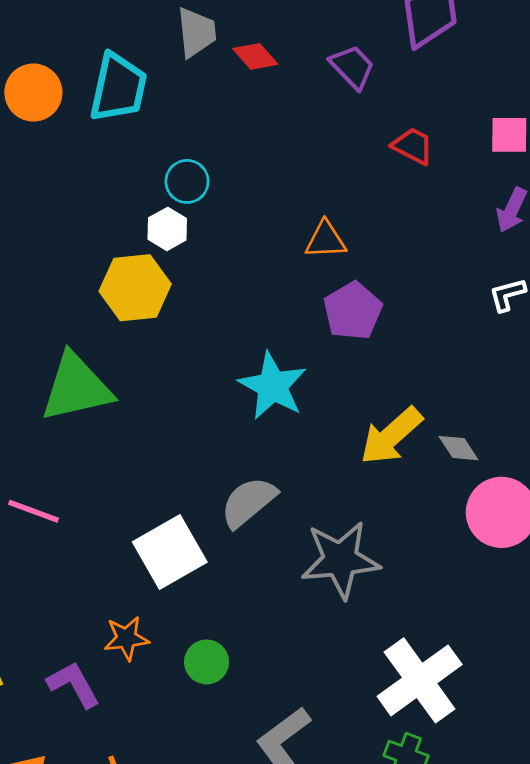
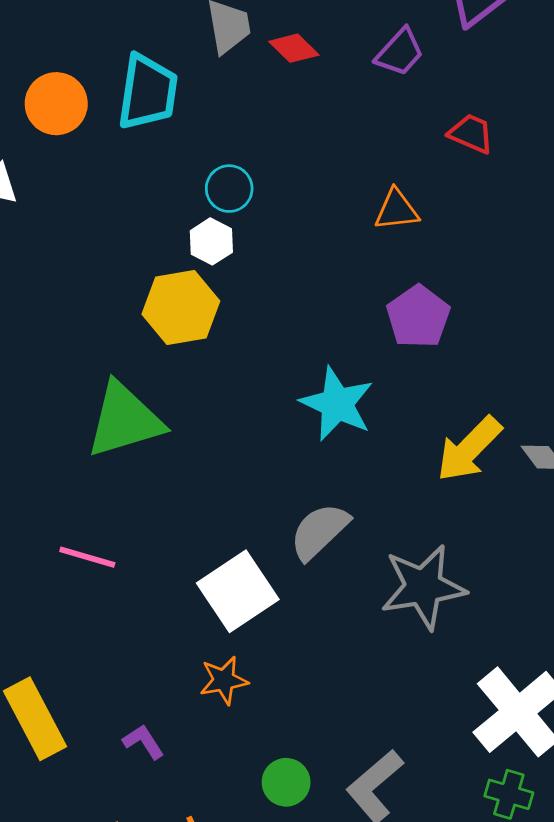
purple trapezoid: (352, 67) -> (400, 52), turned 90
orange triangle: (326, 240) -> (397, 210), moved
orange star: (126, 638) -> (224, 680), moved
green circle: (207, 662) -> (286, 782), moved
purple L-shape: (74, 684) -> (143, 742), size x0.7

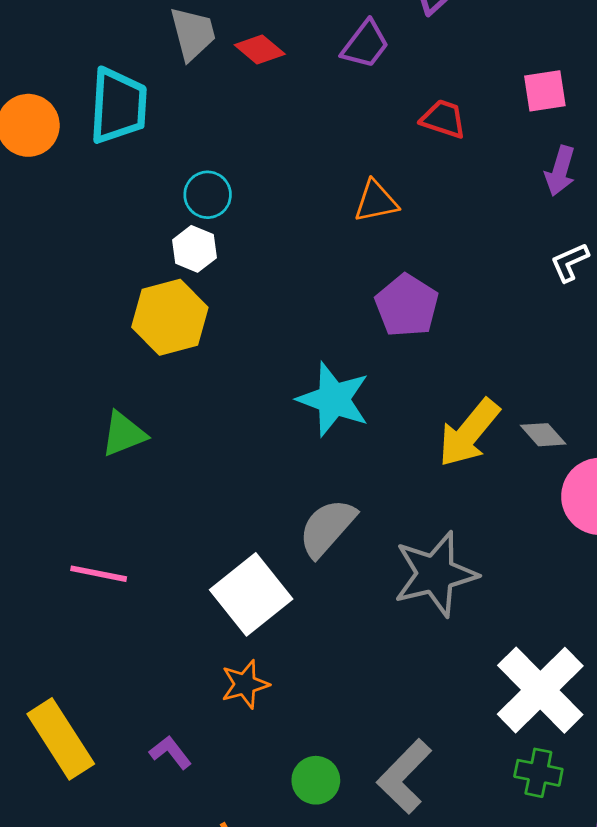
green triangle: (124, 420) -> (124, 434), size x0.6

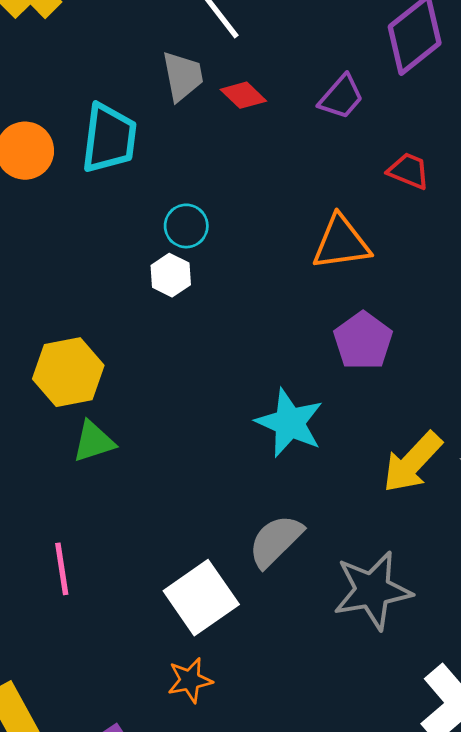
orange triangle: (376, 201) -> (341, 243), size x1.4
yellow hexagon: (170, 317) -> (68, 372), moved
pink line: (99, 574) -> (62, 569), turned 66

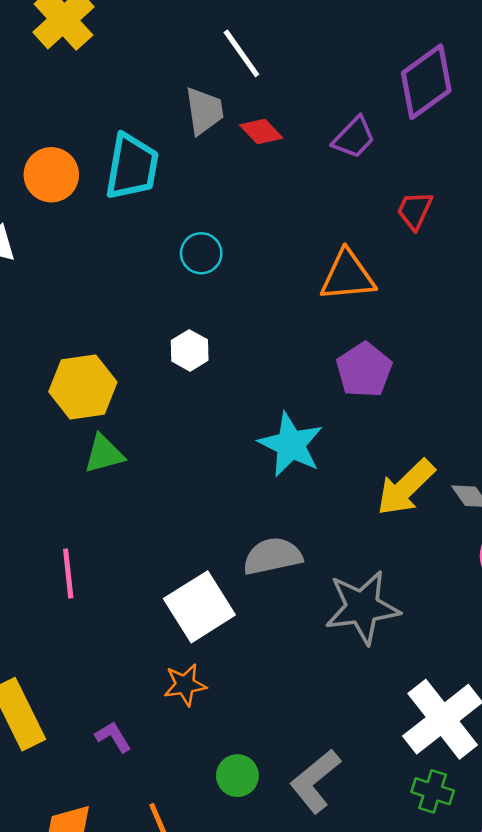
red trapezoid: (409, 171) -> (415, 211), turned -90
white hexagon: (171, 275) -> (190, 350), moved
gray semicircle: (276, 541) -> (272, 556), turned 30

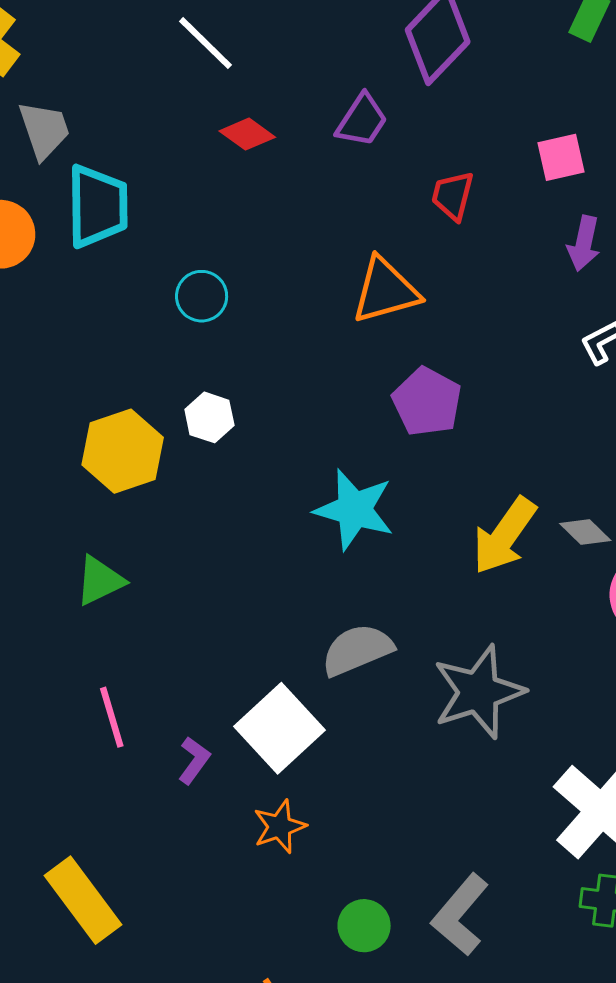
gray trapezoid: (204, 111) -> (44, 130), moved
yellow hexagon: (83, 387) -> (123, 451), moved
green triangle: (104, 454) -> (100, 581), moved
purple L-shape: (113, 737) -> (194, 760), moved, turned 78

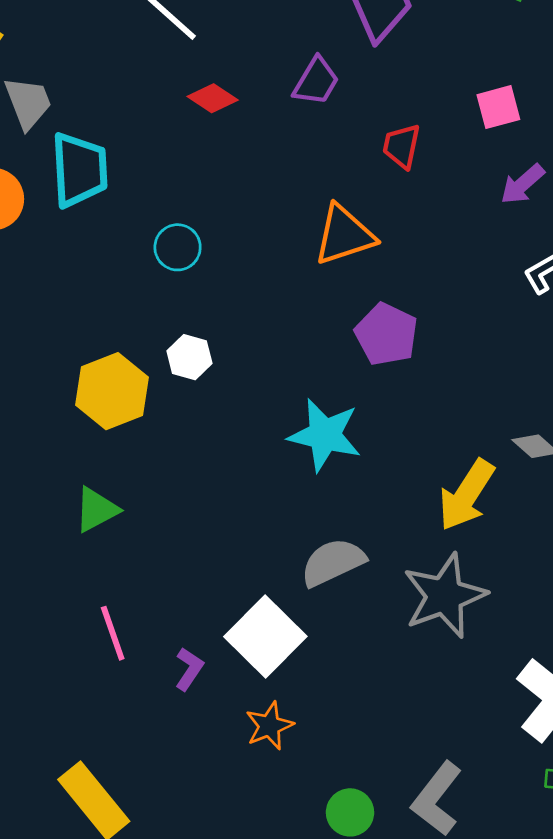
purple arrow: (584, 243) -> (522, 184), turned 39
yellow arrow: (504, 536) -> (466, 495), moved

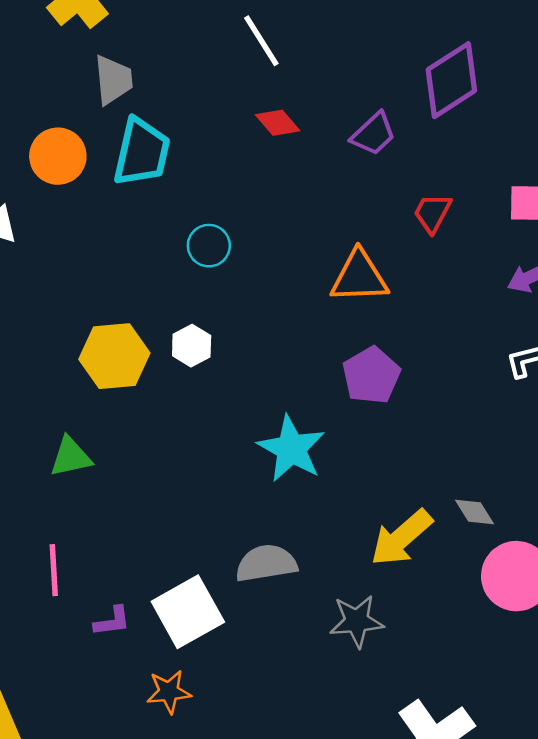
gray star: (445, 596) -> (357, 621), size x0.7
purple L-shape: (189, 669) -> (112, 621), turned 33

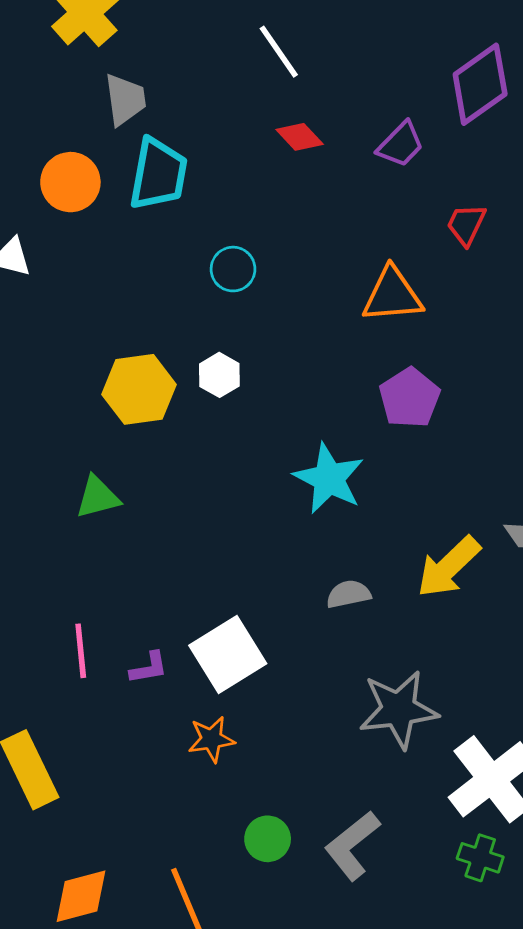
gray semicircle: (266, 563) -> (349, 594), moved, size x0.7
pink line: (54, 570) -> (81, 651), moved
gray star: (357, 621) -> (399, 709), moved, size x1.4

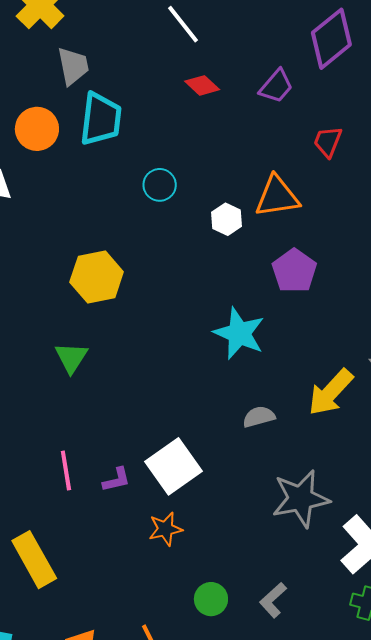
white hexagon: (219, 375) -> (227, 219), moved
green triangle: (98, 497) -> (71, 358), turned -39
gray L-shape: (352, 846) -> (273, 600), size x0.7

